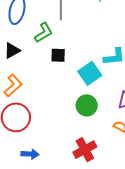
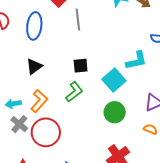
green L-shape: (44, 33) -> (74, 92), moved

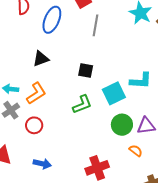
green L-shape: (74, 92) -> (82, 104), moved
green circle: (115, 112) -> (122, 125), moved
red circle: (46, 132) -> (34, 125), size x0.6

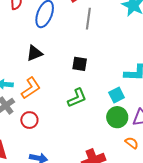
cyan square: (114, 93) -> (117, 95), moved, size x0.7

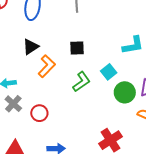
orange L-shape: (31, 88) -> (47, 66), moved
cyan square: (117, 95) -> (109, 72), moved

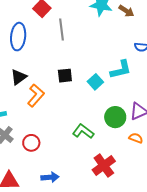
cyan square: (109, 72) -> (95, 82), moved
green L-shape: (81, 82) -> (83, 131), moved, turned -105

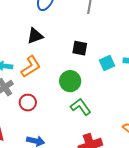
orange L-shape: (36, 96) -> (31, 67), moved
green circle: (115, 117) -> (70, 81), moved

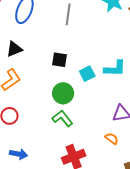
green circle: (70, 81) -> (63, 93), moved

